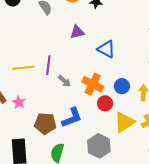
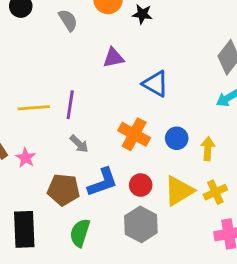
gray arrow: (64, 81) -> (79, 144), moved
red circle: (105, 103) -> (141, 185), moved

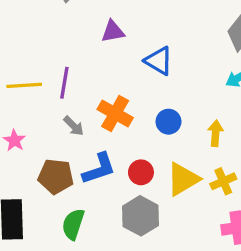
orange cross: (134, 134) -> (115, 113), moved
blue circle: (177, 138) -> (168, 122), moved

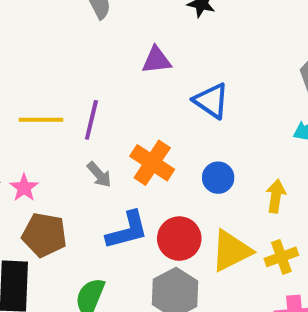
red circle: (141, 172) -> (179, 239), size x1.4
brown pentagon: (56, 176) -> (44, 235), moved

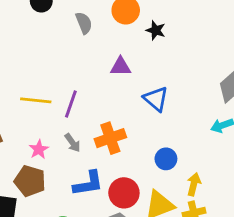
orange cross: (152, 163) -> (110, 138), turned 32
blue circle: (218, 178) -> (166, 159), moved
pink star: (24, 188) -> (39, 149), moved
yellow arrow: (276, 196) -> (194, 184), moved

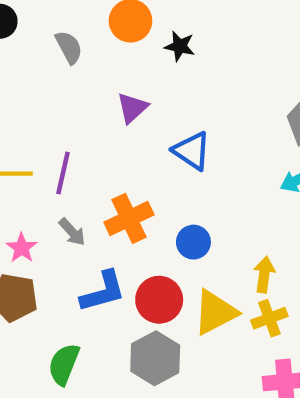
purple triangle: (121, 67) -> (132, 108), turned -35
blue circle: (166, 159) -> (193, 242), moved

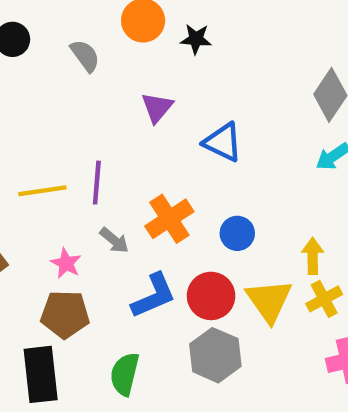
yellow triangle: (215, 312) -> (269, 301), turned -30

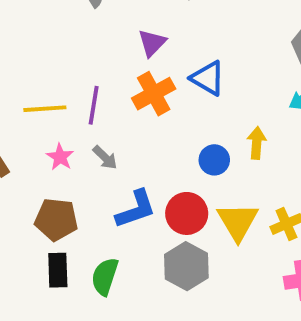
orange cross: (169, 219) -> (154, 94), moved
yellow arrow: (313, 256) -> (257, 143), moved
pink star: (66, 263) -> (60, 157), moved
black rectangle: (41, 374) -> (58, 270), moved, size x0.7

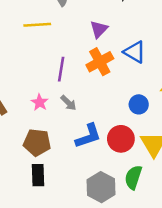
yellow line: (45, 109) -> (37, 25), moved
gray hexagon: (186, 266) -> (101, 187), moved
green semicircle: (105, 276) -> (133, 177), moved

